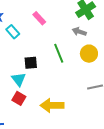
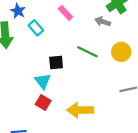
gray arrow: (79, 32) -> (103, 22), moved
green line: (59, 53) -> (87, 52), turned -42

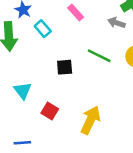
cyan triangle: (43, 81) -> (23, 91), moved
yellow arrow: (80, 110) -> (91, 120), turned 115

